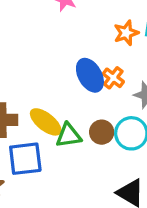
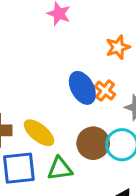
brown circle: (102, 132) -> (93, 143), size x1.4
green triangle: (69, 135) -> (60, 169), moved

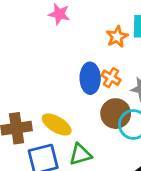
blue ellipse: (82, 88) -> (90, 78), turned 36
brown circle: (93, 143) -> (116, 114), moved

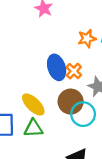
blue ellipse: (90, 78) -> (57, 67), turned -30
yellow ellipse: (57, 124) -> (33, 104), moved

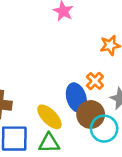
blue ellipse: (57, 67) -> (76, 98), moved

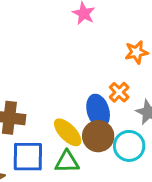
brown circle: (91, 115) -> (98, 136), moved

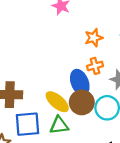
orange star: (136, 52) -> (94, 38), moved
orange cross: (119, 92) -> (95, 66), turned 35

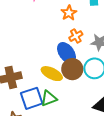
green triangle: (59, 125) -> (49, 98), moved

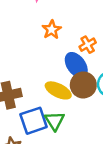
orange star: (69, 13) -> (52, 30), moved
green triangle: (49, 98) -> (55, 121), turned -42

